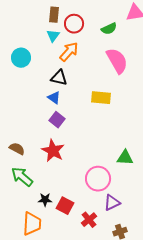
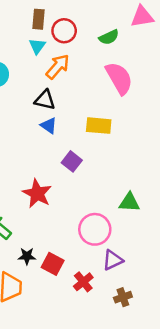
blue triangle: (54, 98) -> (49, 126), moved
purple square: (57, 120) -> (72, 161), moved

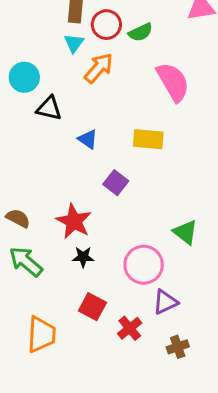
green semicircle: (109, 37) -> (140, 32), moved
black triangle: (45, 100) -> (49, 108), moved
green triangle: (129, 202) -> (185, 232), turned 35
black star: (27, 256) -> (83, 257), moved

